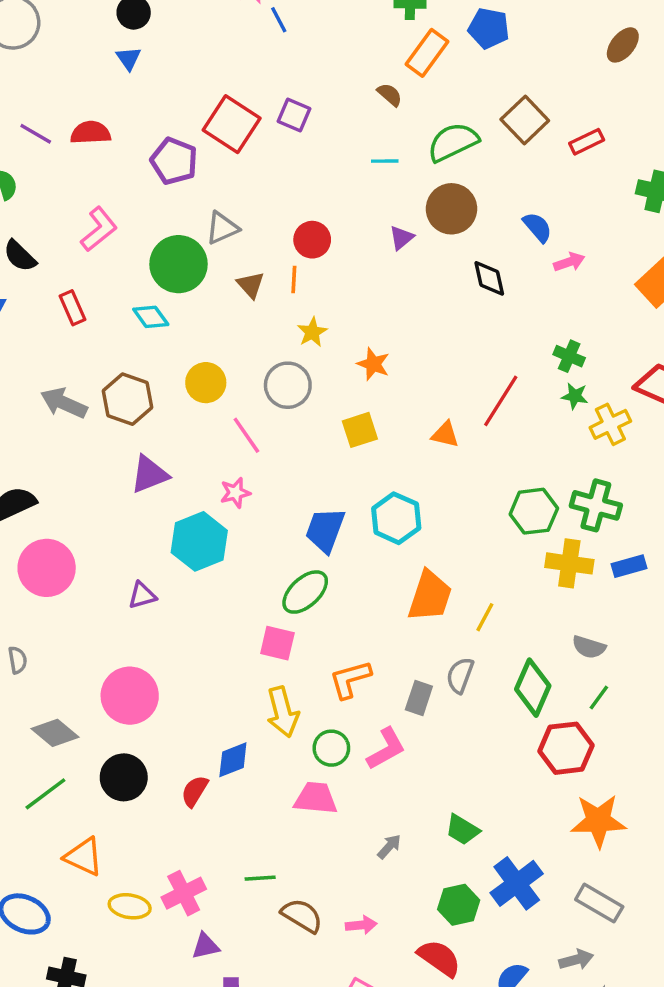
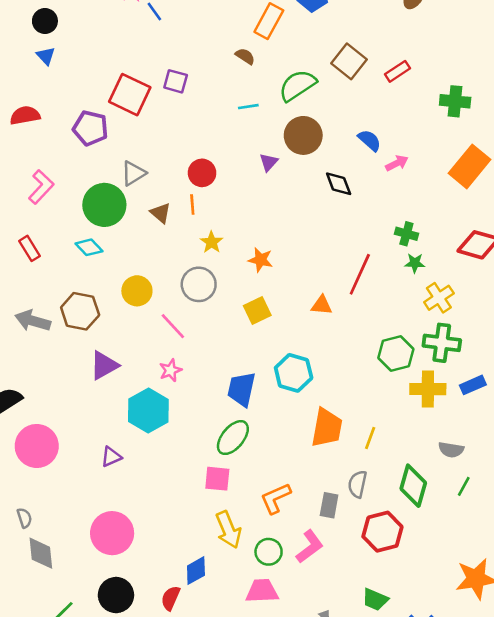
yellow cross: (610, 424) -> (439, 298), moved
gray diamond: (55, 733) -> (41, 553), moved, turned 52
red hexagon: (566, 748) -> (382, 532), moved

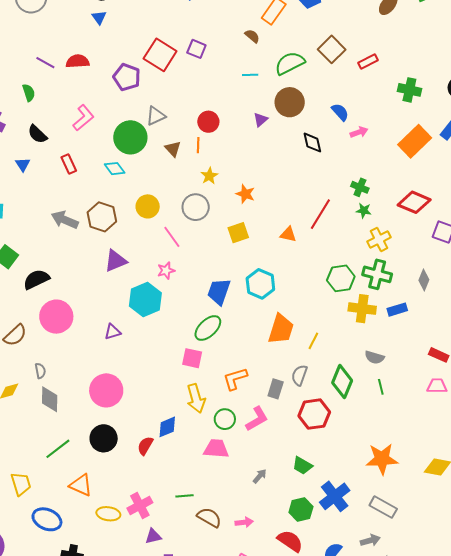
green line: (464, 486) -> (381, 387), turned -49

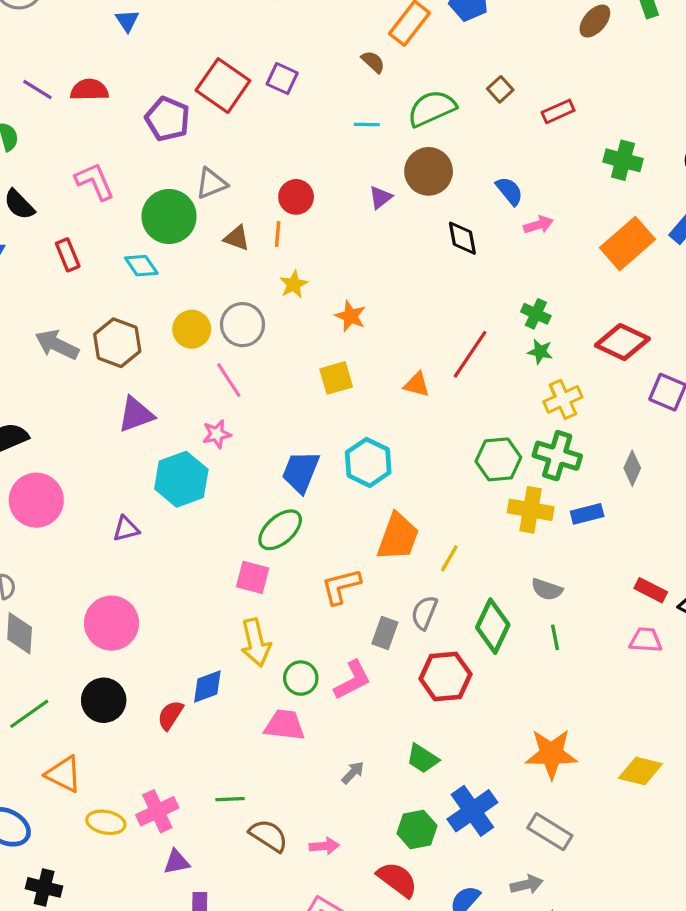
brown square: (332, 49) -> (500, 89), size x0.6
pink L-shape: (83, 118) -> (95, 181), turned -76
brown triangle: (173, 149) -> (237, 238), turned -30
gray circle: (196, 207) -> (242, 325), moved
orange L-shape: (235, 379) -> (341, 586), moved

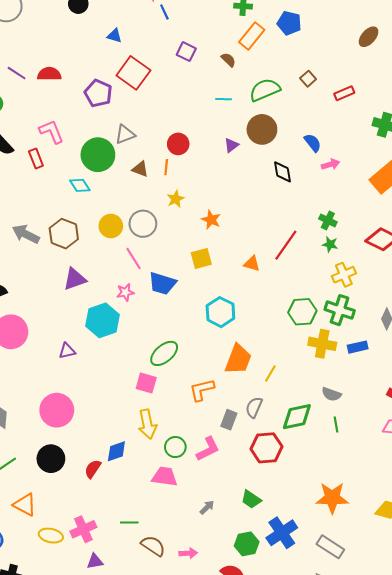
blue triangle: (127, 21) -> (114, 36), moved, turned -42
purple square: (282, 79) -> (186, 52), moved
red rectangle: (68, 255) -> (36, 158), moved
blue trapezoid: (301, 472) -> (162, 283), moved, turned -96
green diamond: (493, 626) -> (297, 417), turned 52

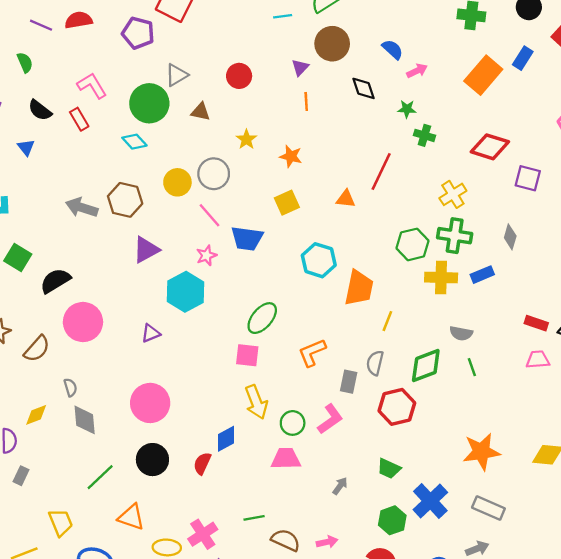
orange line: (166, 167) -> (306, 101), moved
green star: (330, 244) -> (407, 109), moved
orange trapezoid: (238, 359) -> (359, 288), moved

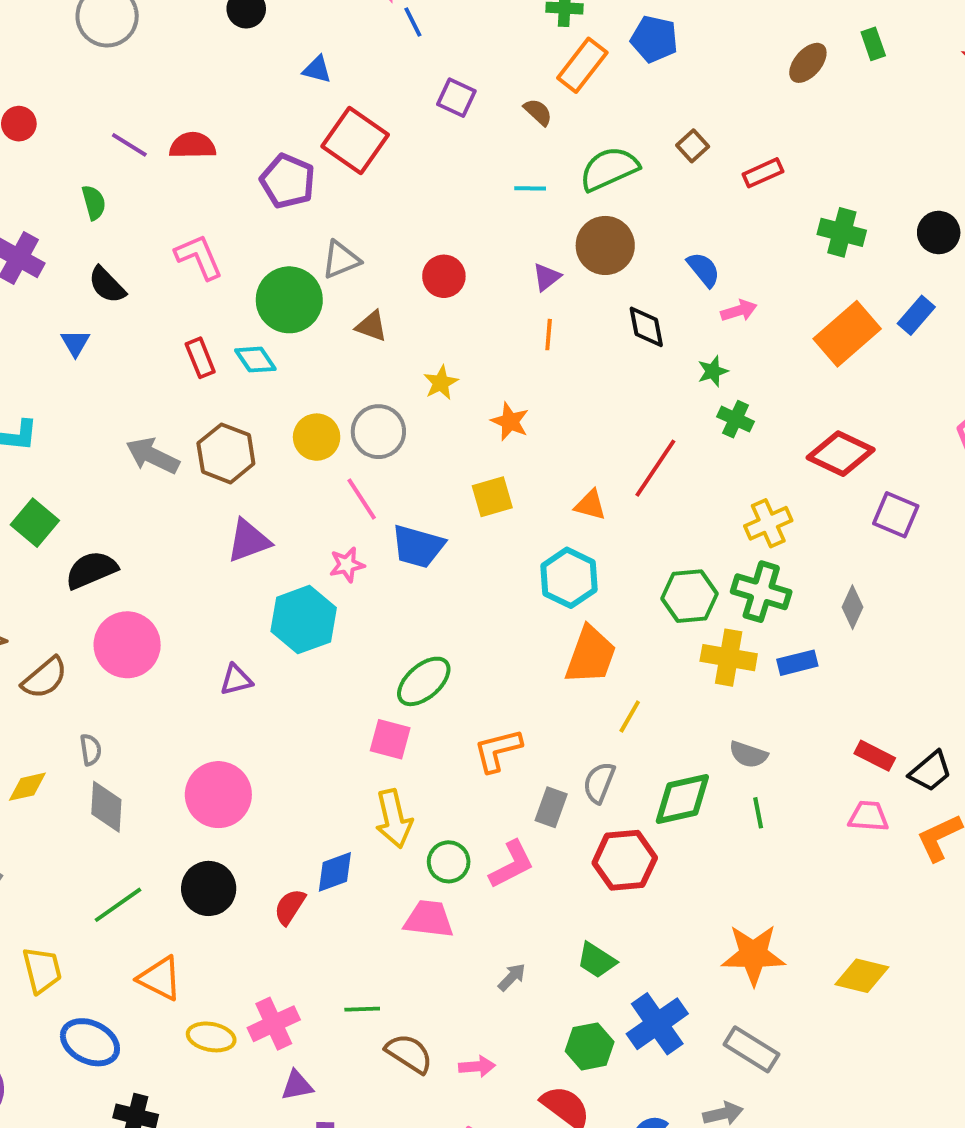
green star: (407, 109) -> (713, 371), turned -30
red rectangle: (79, 119) -> (200, 358), moved
cyan hexagon: (319, 260) -> (569, 578), moved

